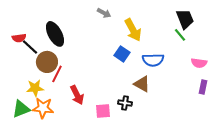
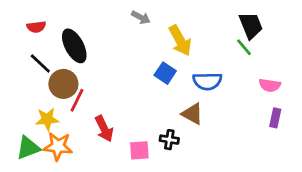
red semicircle: (19, 38) -> (36, 27), moved

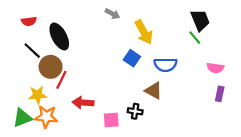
red arrow: (104, 129) -> (83, 103), turned 120

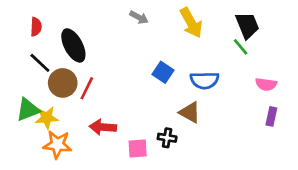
red semicircle: (29, 21) -> (36, 27), turned -80
yellow arrow: (144, 32) -> (191, 23), moved
red line: (61, 80) -> (87, 88), moved
green triangle: (22, 118) -> (28, 110), moved

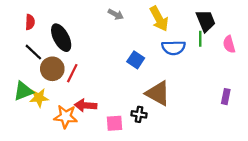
green line: (241, 47) -> (200, 39), turned 40
blue semicircle: (205, 80) -> (173, 48), moved
pink semicircle: (266, 84) -> (229, 44), moved, turned 66
brown triangle: (190, 112) -> (158, 93), size x1.4
orange star: (57, 144) -> (66, 117), moved

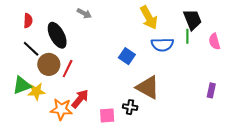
gray arrow: (116, 14) -> (84, 13), moved
red arrow: (86, 105) -> (80, 99), turned 126

